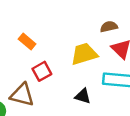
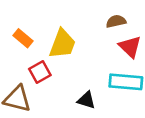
yellow trapezoid: (84, 54) -> (62, 44), moved, turned 128

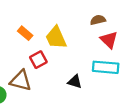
yellow trapezoid: (62, 44) -> (56, 38), turned 135

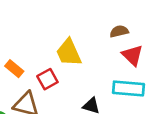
orange rectangle: (25, 33) -> (14, 69), moved

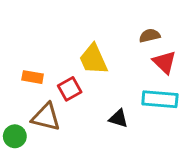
orange rectangle: (14, 69) -> (33, 77), turned -30

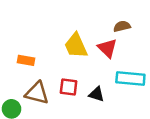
red triangle: (164, 62) -> (107, 48), moved
red square: (70, 89) -> (69, 87), moved, turned 36

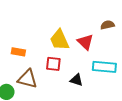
brown semicircle: (122, 26) -> (107, 25), moved
red square: (69, 87) -> (53, 64), moved

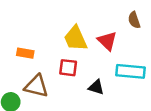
brown semicircle: (107, 25) -> (134, 20), turned -96

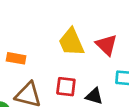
red square: (68, 68) -> (66, 87), moved

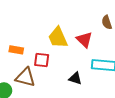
red square: (66, 87) -> (42, 60), moved

